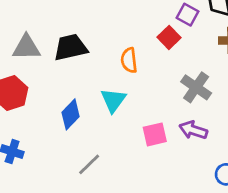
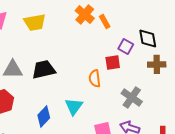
red square: (169, 37) -> (113, 62), turned 35
orange semicircle: (129, 60) -> (95, 78), moved

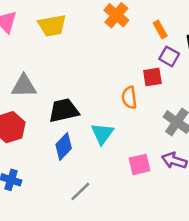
orange rectangle: (105, 21) -> (160, 29), moved
black trapezoid: (44, 69) -> (64, 110), moved

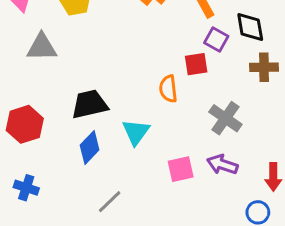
gray triangle: (24, 86) -> (42, 47), moved

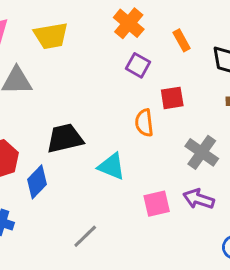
purple square: (216, 39) -> (138, 65), moved
cyan triangle: (136, 132) -> (112, 166), turned -44
blue diamond: (90, 148) -> (37, 182), moved

